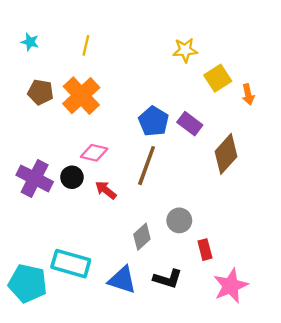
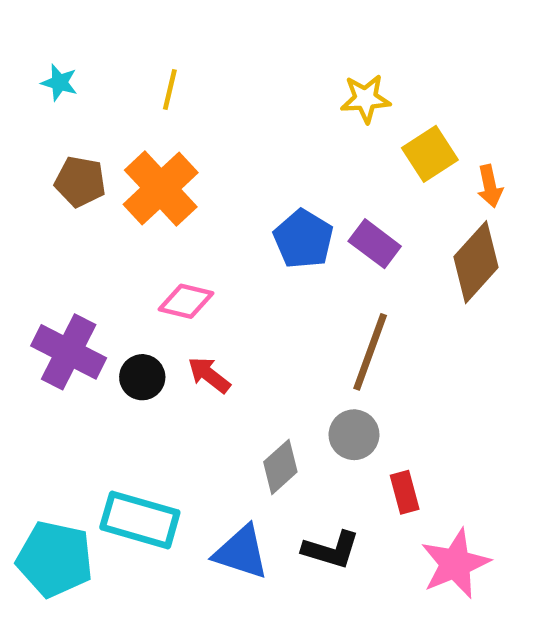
brown diamond: (226, 154) -> (476, 262), moved
brown line: (147, 166) -> (370, 352), moved
black circle: (72, 177) -> (142, 377), moved

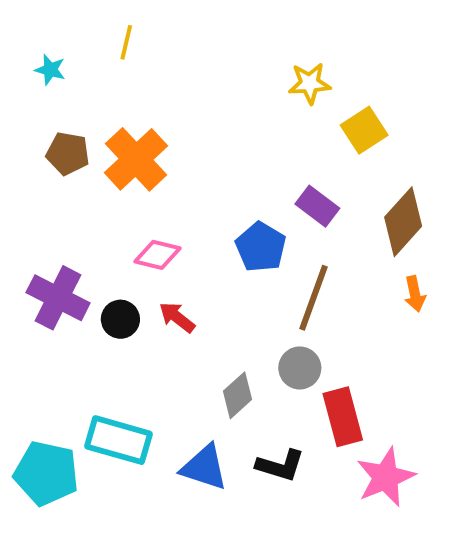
yellow line: (170, 89) -> (126, 42), moved
orange arrow: (490, 186) -> (415, 294), moved
blue pentagon: (303, 239) -> (261, 247), moved
red rectangle: (405, 492) -> (343, 417), size x1.6

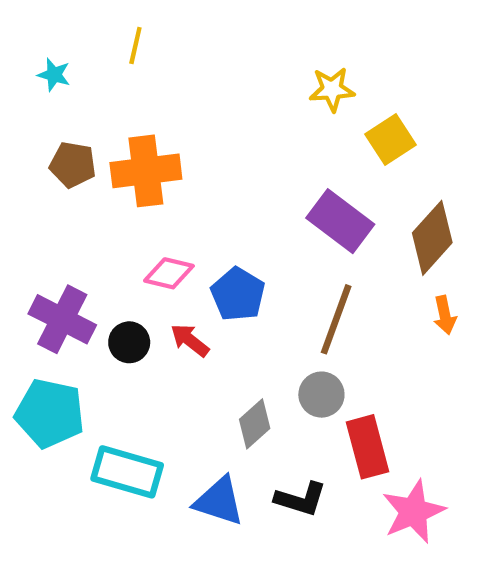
orange cross: (136, 159) -> (146, 171), turned 36
purple rectangle: (317, 206) -> (340, 221), size x1.4
blue pentagon: (261, 247) -> (238, 294), moved
cyan pentagon: (46, 473) -> (50, 413), moved

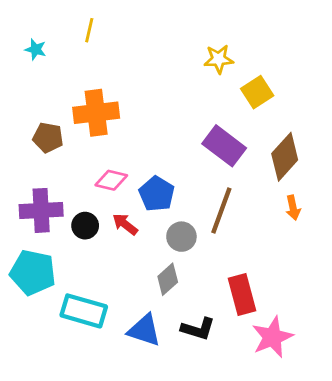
brown pentagon: (73, 165) -> (48, 138), moved
purple cross: (62, 319) -> (41, 210), turned -30
gray circle: (321, 395) -> (181, 237), moved

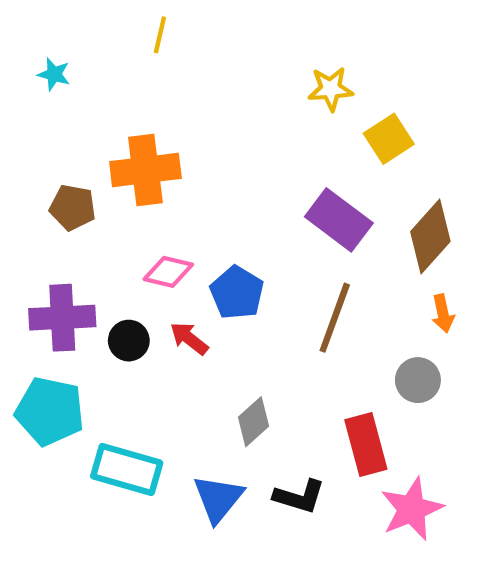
yellow line: (89, 30) -> (160, 35), moved
gray circle: (181, 237) -> (418, 380), moved
blue triangle: (144, 330) -> (218, 499), turned 51

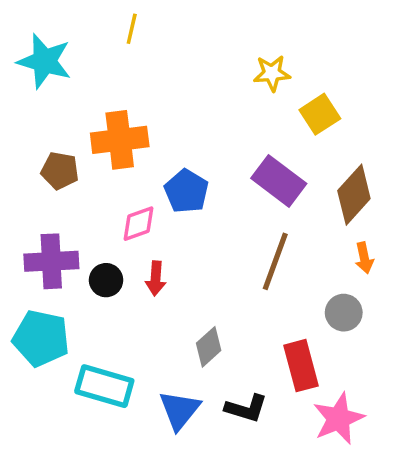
cyan star: (54, 74) -> (44, 61), size x2.0
pink diamond: (168, 272) -> (139, 224), turned -33
blue pentagon: (237, 293) -> (186, 191), moved
red arrow: (189, 338) -> (156, 278), turned -124

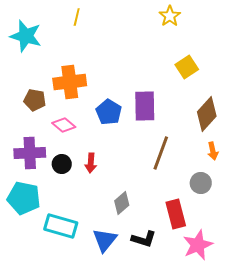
yellow star: (272, 73) -> (170, 16), moved, turned -30
purple rectangle: (279, 181) -> (145, 106), moved, turned 52
pink diamond: (139, 224) -> (64, 125), moved, turned 60

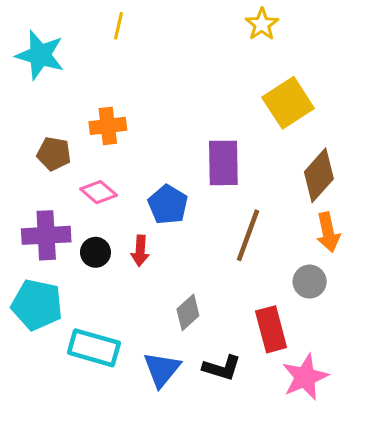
yellow square: (187, 67) -> (288, 103), size x1.4
orange cross: (70, 82) -> (108, 126), size x0.7
blue pentagon: (109, 112) -> (168, 205), moved
orange arrow: (213, 151) -> (328, 232), size x1.4

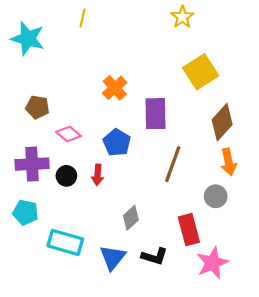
orange cross: (108, 126) -> (115, 88), moved, turned -35
cyan pentagon: (37, 305) -> (26, 212), size x0.7

